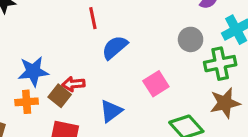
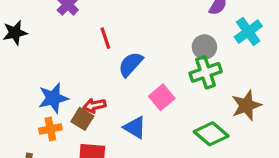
green cross: (220, 64) -> (206, 72), moved
pink square: (156, 84) -> (162, 97), moved
blue triangle: (111, 111) -> (135, 127), turned -45

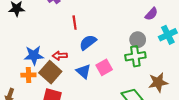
red arrow: (94, 106) -> (60, 56), moved
brown square: (82, 119) -> (50, 72), size x1.5
blue triangle: (135, 127) -> (83, 71), moved

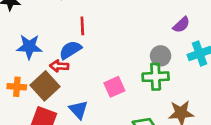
blue semicircle: (88, 42) -> (70, 50), moved
blue star: (34, 55) -> (29, 47), moved
blue triangle: (83, 71) -> (78, 110), moved

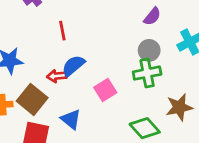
purple semicircle: (181, 25) -> (152, 16), moved
blue semicircle: (70, 50) -> (73, 66), moved
red arrow: (59, 66) -> (57, 76), moved

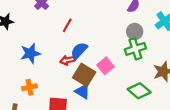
red line: (62, 31) -> (67, 25), turned 48
brown square: (32, 99) -> (84, 75), moved

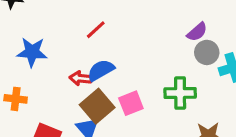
gray circle: (135, 32) -> (207, 52), moved

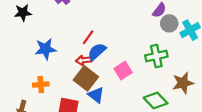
red line: (96, 30) -> (88, 37), moved
brown square: (97, 106) -> (86, 78), moved

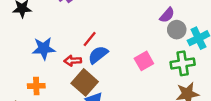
green cross: (156, 56) -> (183, 63), moved
red arrow: (84, 60) -> (73, 61), moved
pink square: (123, 71) -> (144, 61), moved

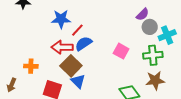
blue star: (44, 48) -> (61, 19), moved
red arrow: (73, 61) -> (62, 47), size x1.5
pink square: (144, 61) -> (121, 51), turned -35

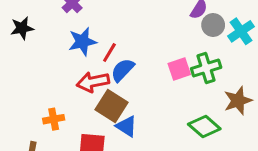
pink square: (121, 51) -> (179, 69), turned -35
green cross: (153, 55) -> (206, 68), moved

